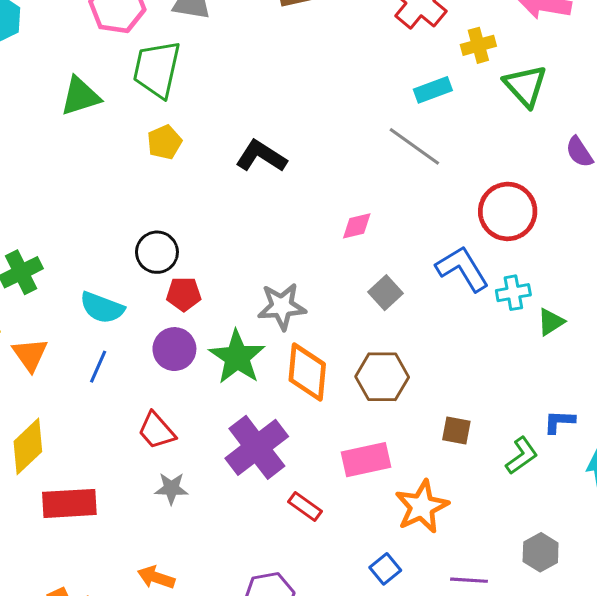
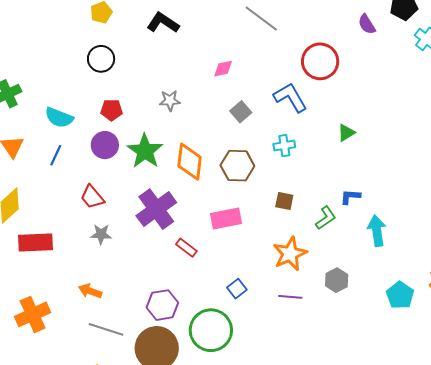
black circle: (157, 252) -> (101, 59), moved
cyan cross: (513, 293) -> (284, 146), moved
gray star: (282, 306) -> (170, 101), moved, size x0.7
orange star: (422, 507) -> (290, 254), moved

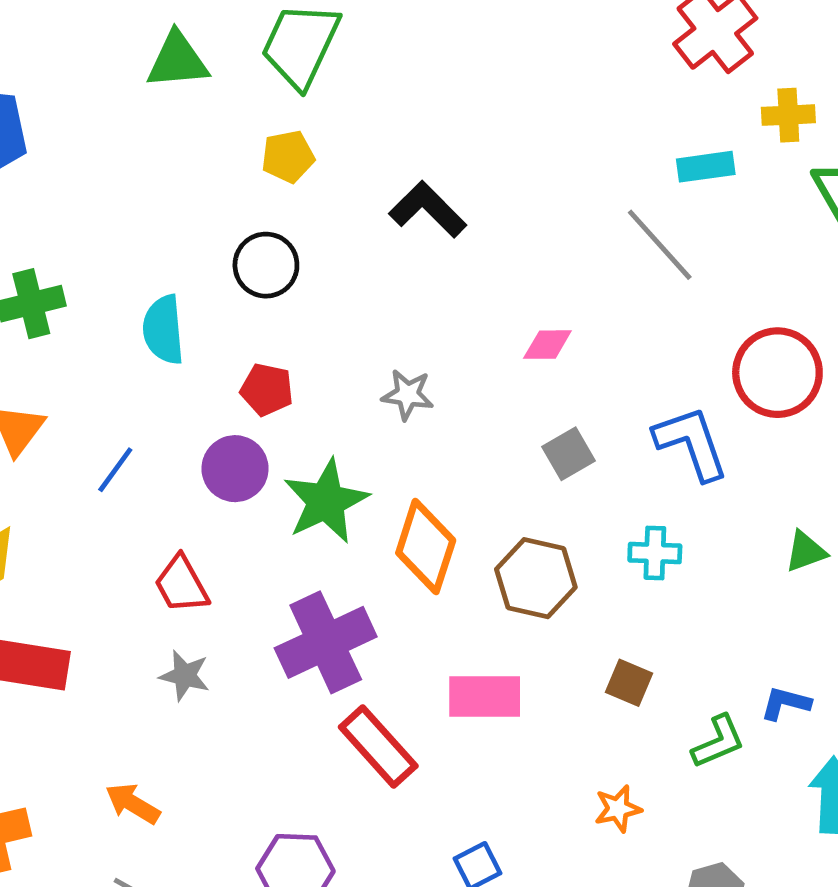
cyan semicircle: (59, 118) -> (163, 330), moved, turned 52
red rectangle: (186, 248) -> (378, 747), size x1.6
orange star: (290, 254) -> (618, 809), size x0.6

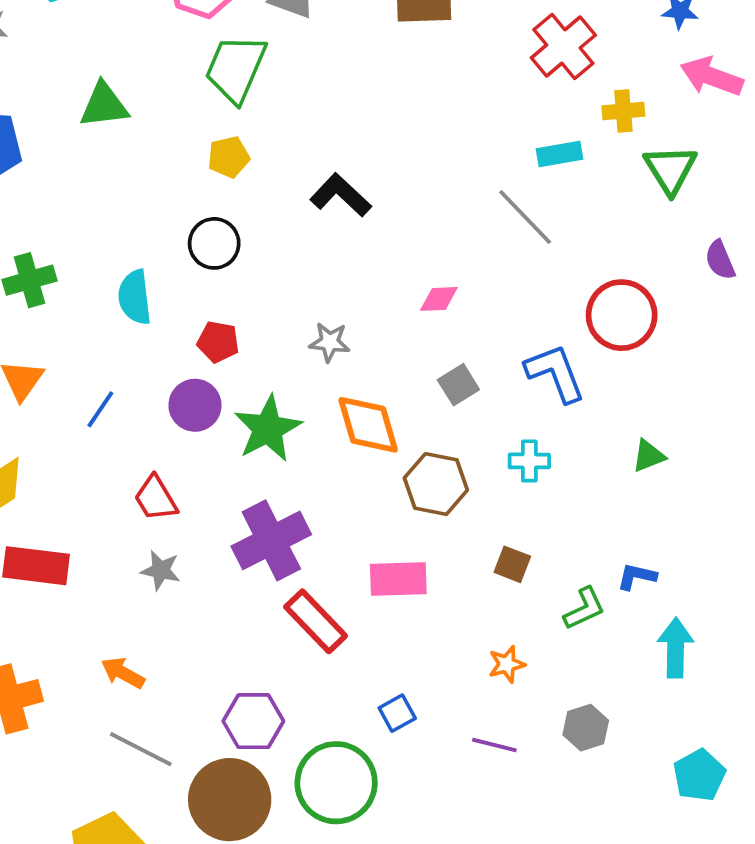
green triangle: (177, 60) -> (104, 105), moved
orange diamond: (426, 547) -> (368, 425), moved, turned -32

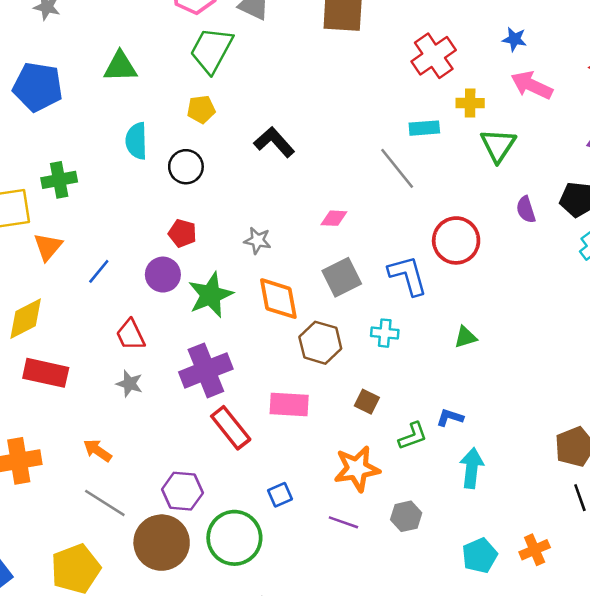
cyan semicircle: (135, 297) -> (136, 141), moved
gray square: (458, 385) -> (342, 277), size x1.4
orange star: (507, 664) -> (357, 469), size x1.8

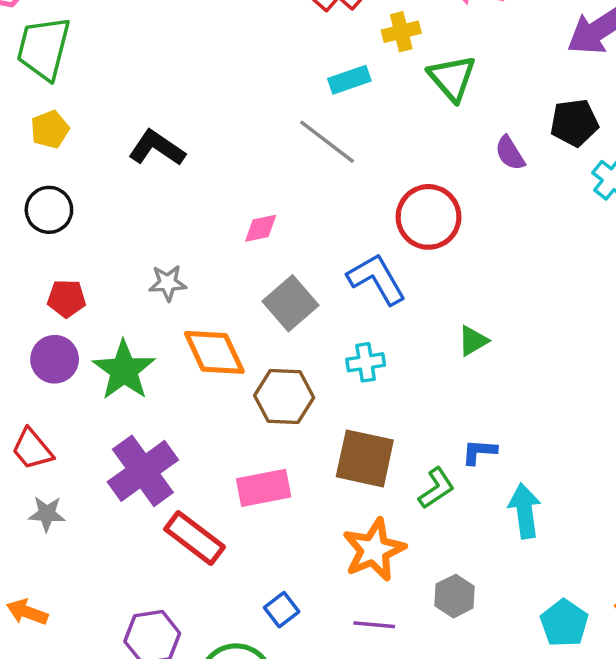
brown square: (367, 402) -> (365, 458), size x1.8

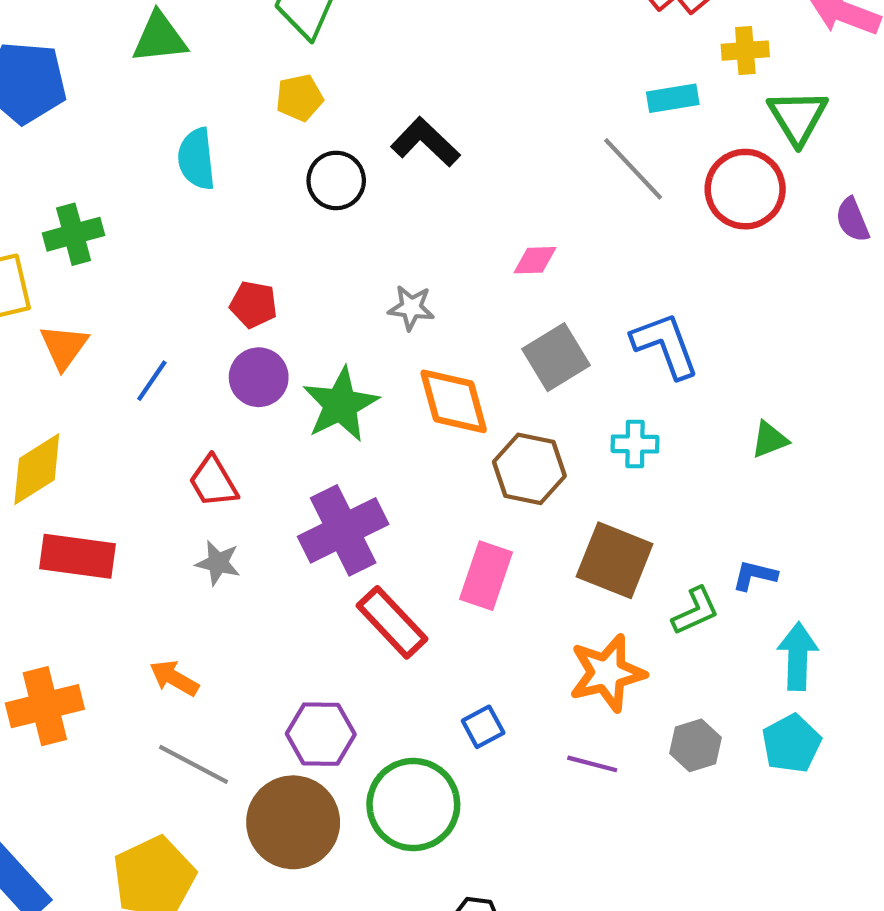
black circle: (49, 210) -> (336, 180), moved
red circle: (429, 217) -> (745, 189), moved
red pentagon: (67, 298) -> (254, 304), moved
pink rectangle: (264, 488) -> (486, 576), turned -70
cyan pentagon: (564, 623) -> (791, 743), moved

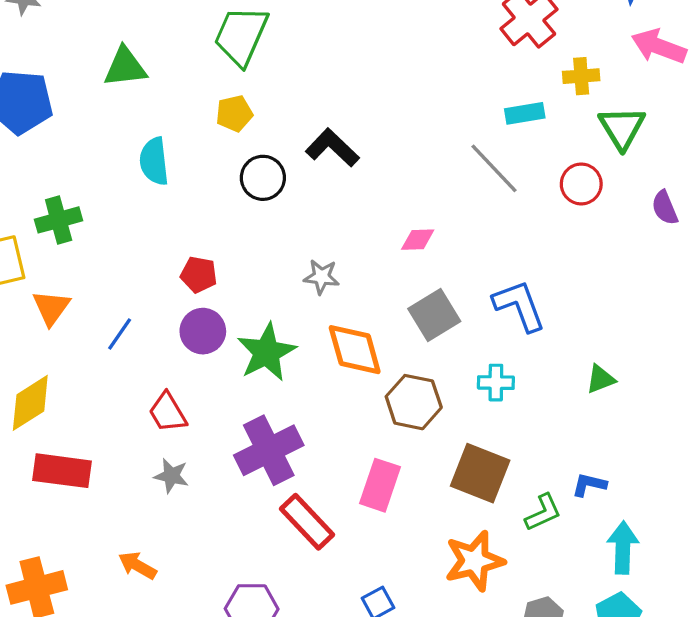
red circle: (745, 189) -> (581, 184), size x0.7

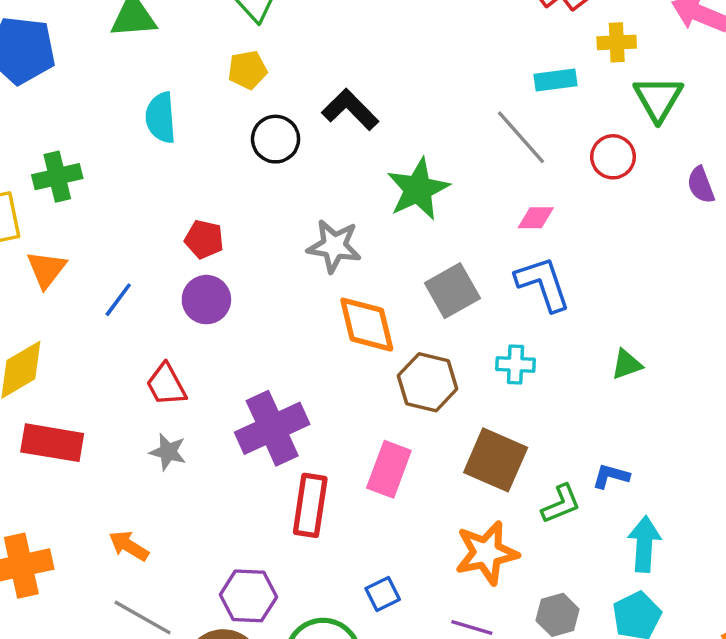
pink diamond: (418, 240) -> (536, 218), moved
gray star: (321, 277) -> (334, 246), size x1.4
green star: (267, 352) -> (418, 189), moved
red rectangle: (307, 522) -> (310, 505), turned 50

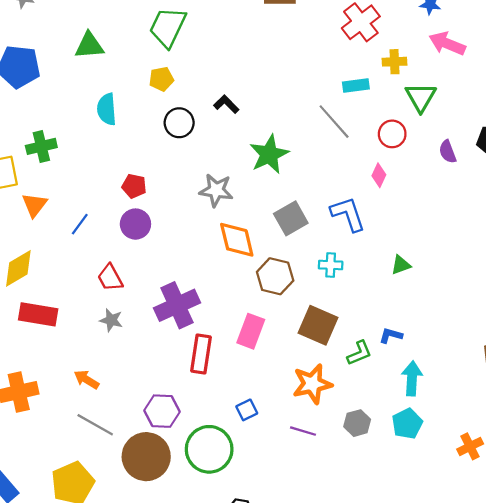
black L-shape: (350, 110) -> (226, 104), size x0.7
pink diamond: (536, 218) -> (379, 175), moved, turned -65

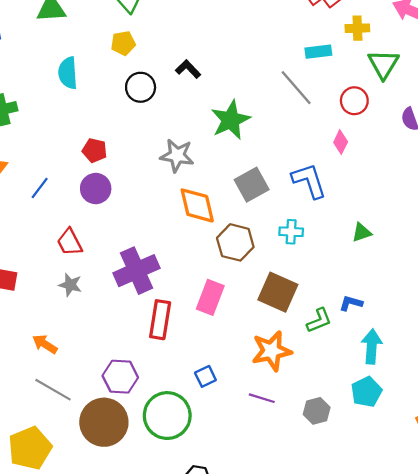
gray hexagon: (357, 423) -> (317, 411), moved

